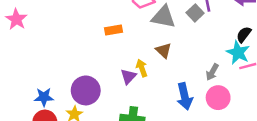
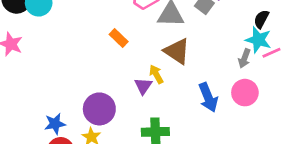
orange rectangle: (114, 30) -> (119, 38), turned 63
brown triangle: (164, 51) -> (177, 51), size x1.5
gray arrow: (212, 72) -> (244, 58), moved

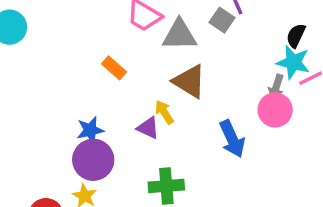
purple triangle: (143, 86) -> (148, 128), turned -36
pink circle: (245, 93) -> (275, 110), moved
blue star: (55, 124) -> (90, 130), moved

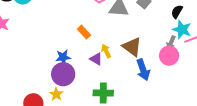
black semicircle: (296, 36) -> (177, 12), moved
orange rectangle: (114, 68) -> (84, 32), moved
brown triangle: (189, 81) -> (132, 47), moved

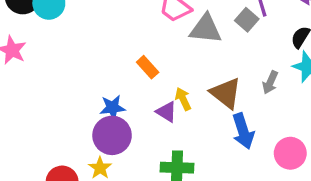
gray arrow: (171, 43) -> (270, 82), moved
pink circle: (169, 56) -> (290, 153), moved

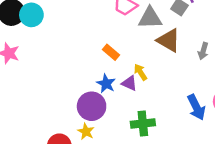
brown triangle: (226, 93) -> (169, 40), moved
blue star: (113, 108) -> (106, 84), moved, turned -30
blue arrow: (243, 131) -> (196, 107), moved

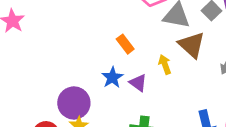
yellow arrow: (140, 72) -> (165, 64), moved
purple circle: (92, 106) -> (74, 103), moved

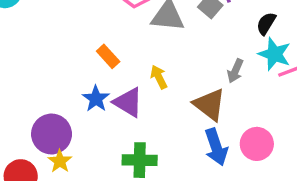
brown triangle: (192, 45) -> (210, 105), moved
purple triangle: (138, 83) -> (128, 102), size x1.4

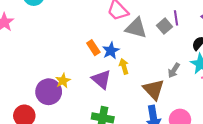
blue star: (96, 99) -> (111, 51), moved
yellow star: (60, 161) -> (63, 81), moved

